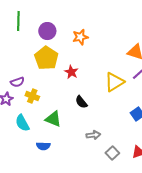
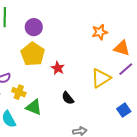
orange star: (80, 37) -> (100, 32), moved
green triangle: (53, 119) -> (34, 107), moved

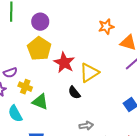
red star: (58, 68) -> (64, 63), size x1.5
yellow triangle: (101, 78) -> (89, 73), moved

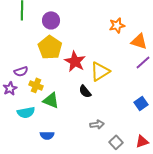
cyan semicircle: (15, 114) -> (26, 112), turned -72

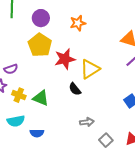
orange star: (117, 25) -> (78, 23), moved
red star: (75, 61) -> (65, 59), turned 30
yellow cross: (36, 85) -> (19, 95), moved
cyan semicircle: (26, 112) -> (16, 121), moved

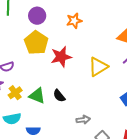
yellow triangle: (90, 69) -> (98, 67), moved
black semicircle: (75, 89) -> (59, 96), moved
yellow cross: (19, 95) -> (15, 93), turned 32

